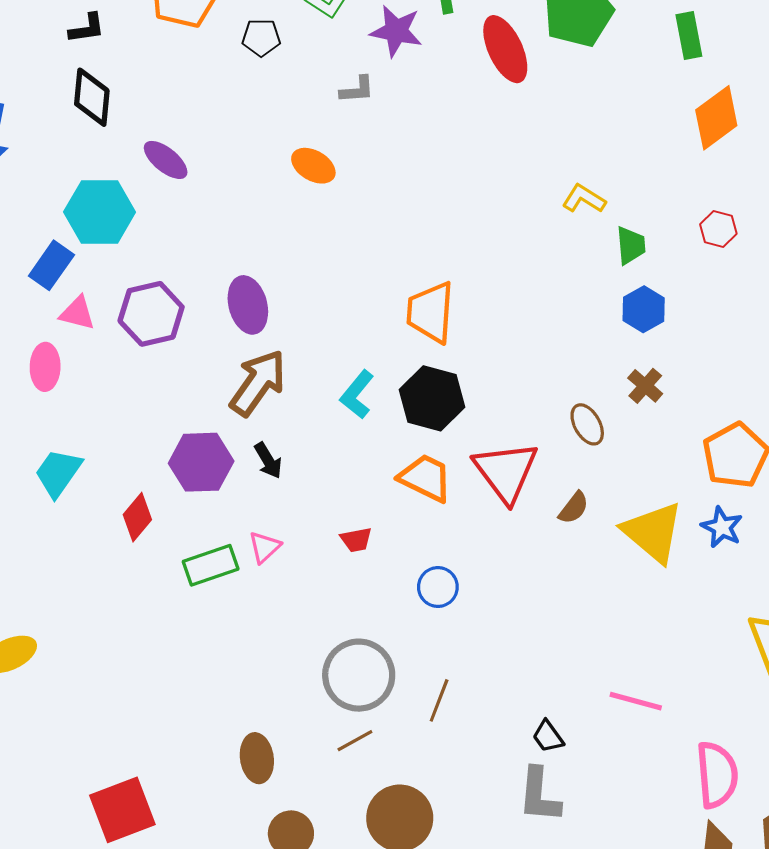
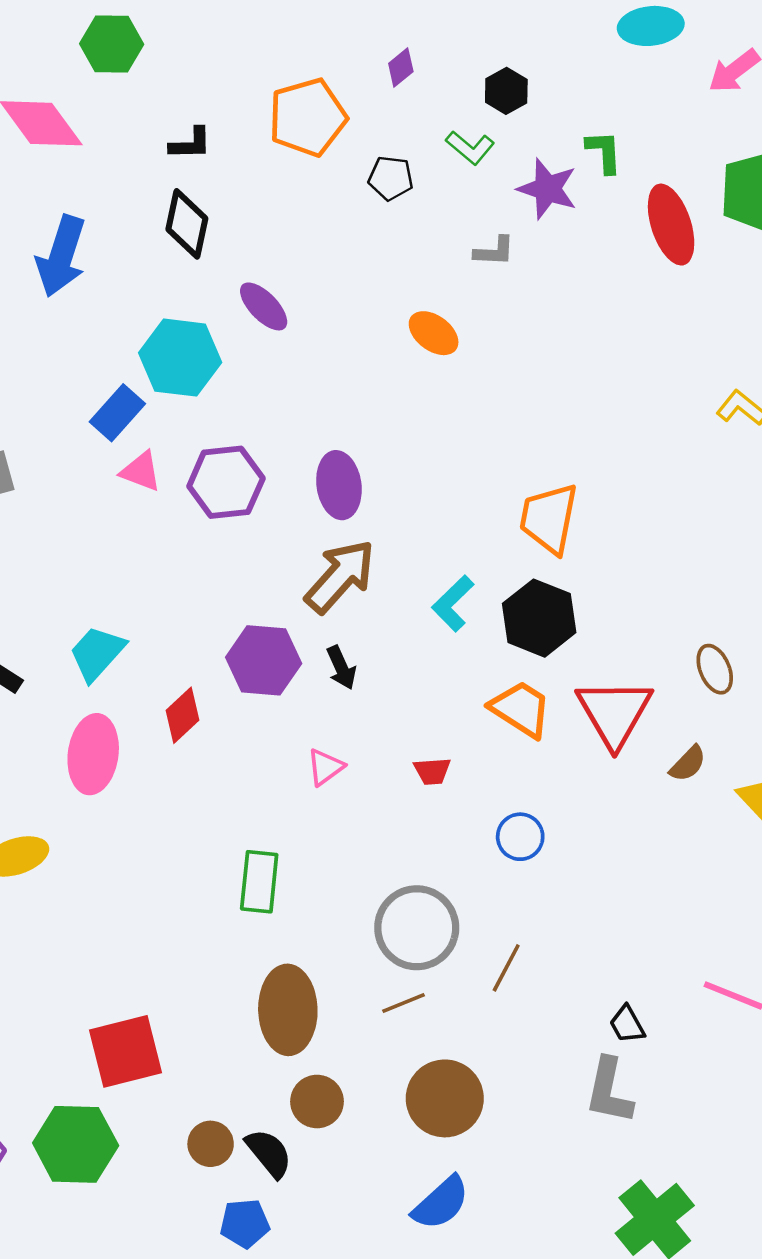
pink ellipse: (45, 367) -> (93, 754), moved, size x1.4
green rectangle: (211, 565) -> (259, 882), moved, turned -72
brown ellipse: (257, 758) -> (288, 1010), size x1.5

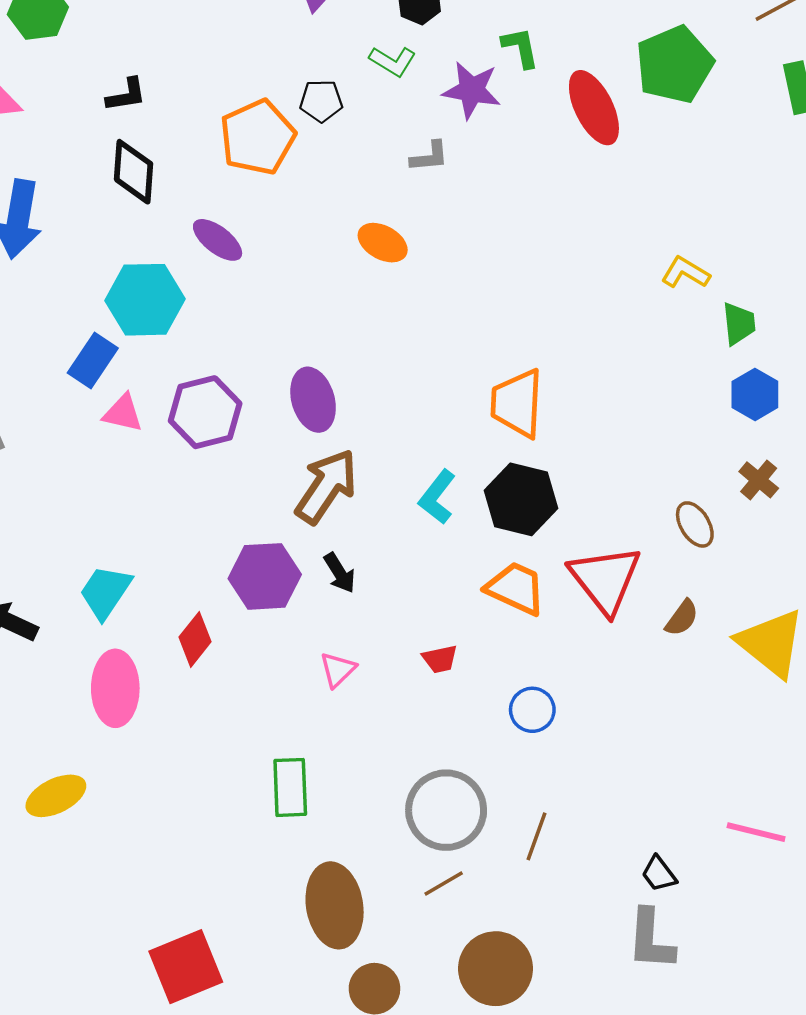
orange pentagon: (308, 117) -> (258, 137), moved

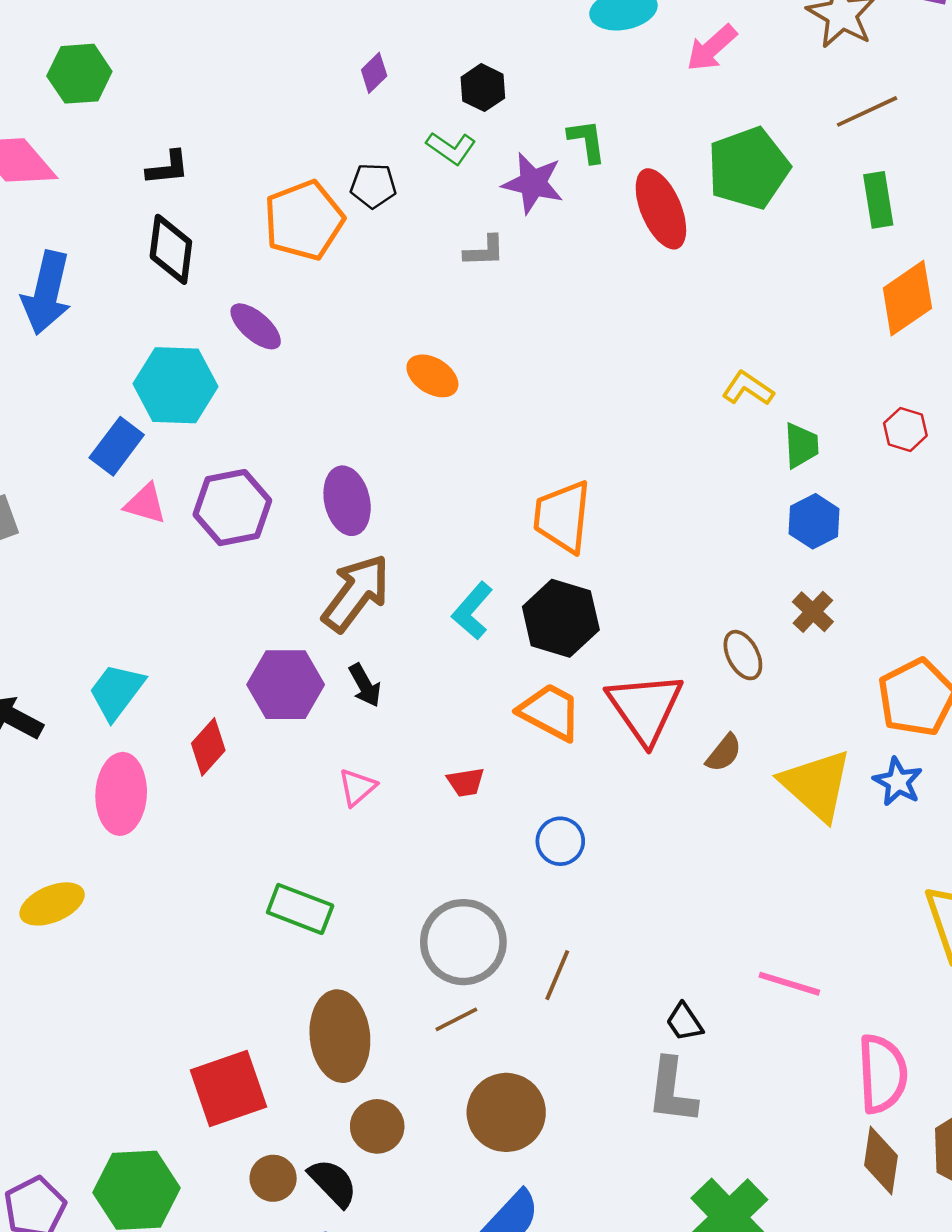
orange ellipse: (383, 243) -> (432, 376), moved
green rectangle: (290, 787) -> (300, 909), turned -70
red square: (186, 967) -> (228, 1089), moved

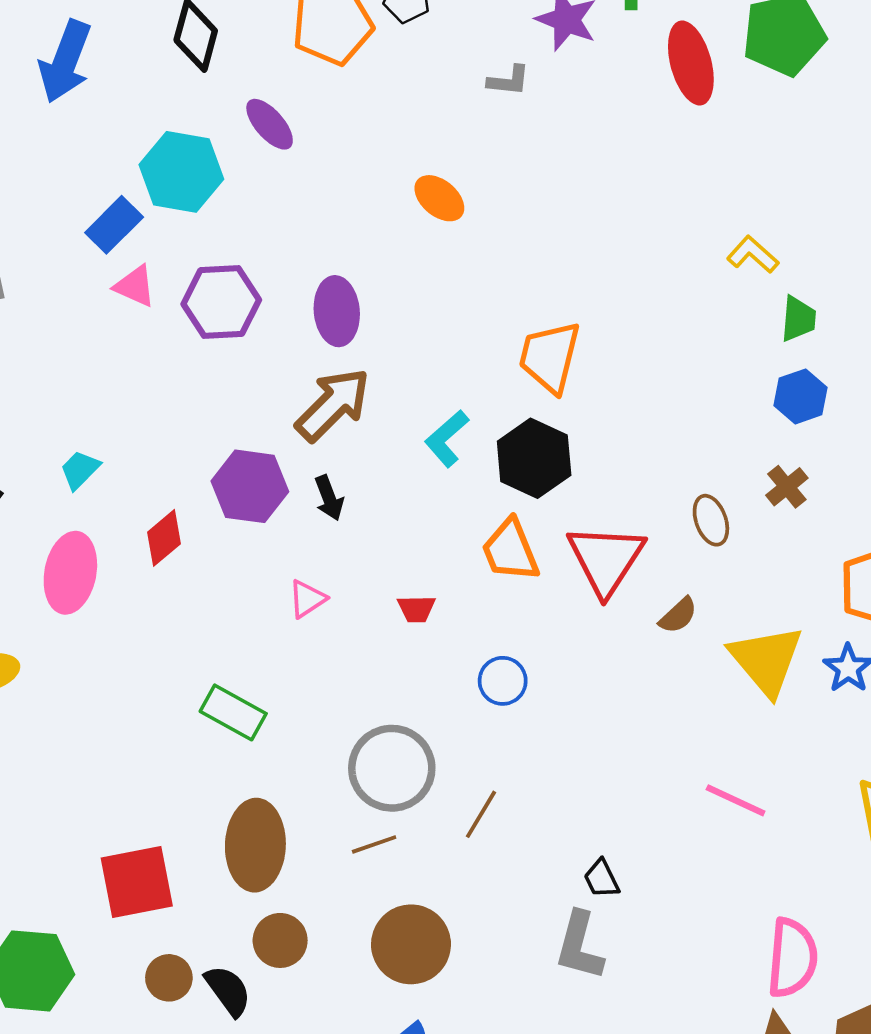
cyan trapezoid: (116, 691) -> (80, 470), size x0.7
orange trapezoid: (550, 712) -> (510, 550), turned -148
pink line: (789, 984) -> (736, 800), moved

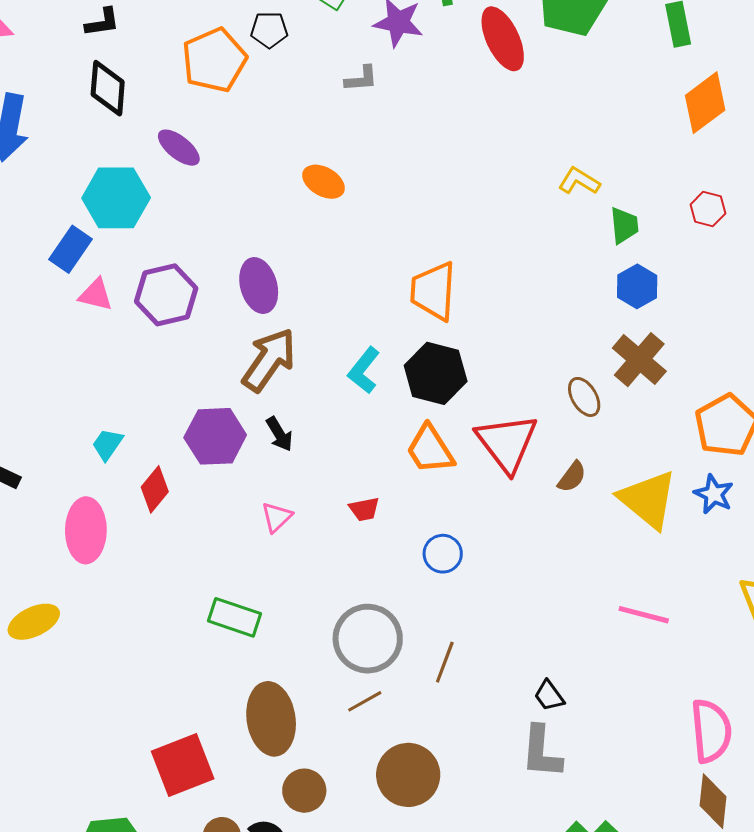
cyan trapezoid: (80, 470) -> (107, 444), moved
brown cross: (787, 487) -> (639, 360), size x1.6

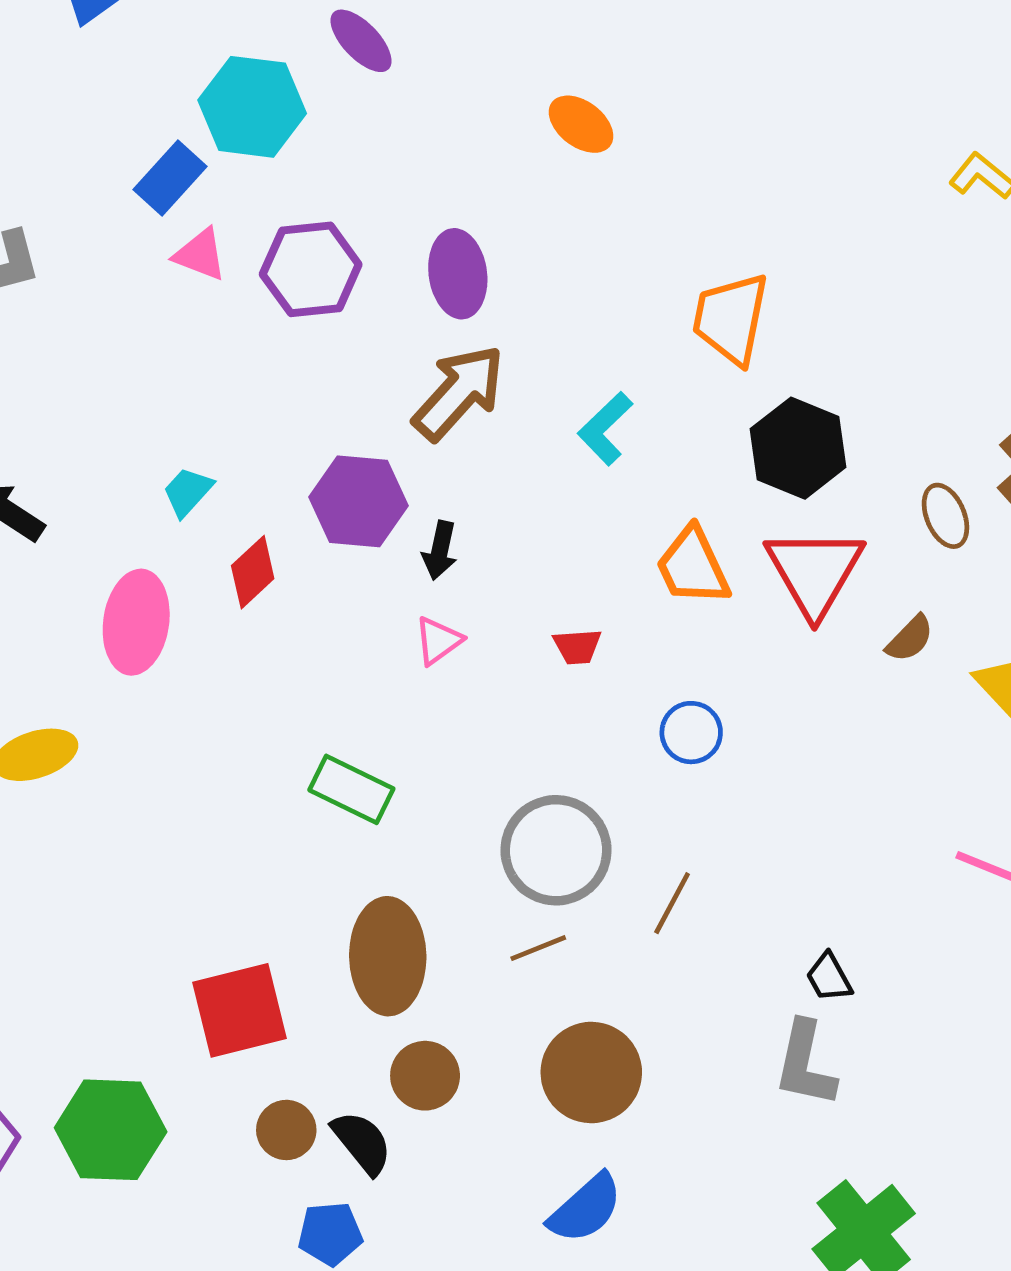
black hexagon: (436, 373) -> (798, 448), moved
black arrow: (279, 434) -> (440, 550), moved, turned 36

